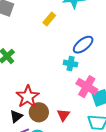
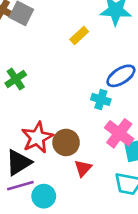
brown circle: (39, 112) -> (66, 142), moved
black triangle: (16, 116) -> (19, 162), size x1.5

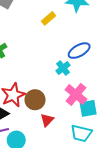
cyan cross: (101, 99) -> (63, 68), turned 32

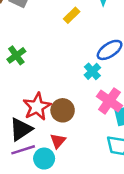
red triangle: (47, 120) -> (58, 141), moved

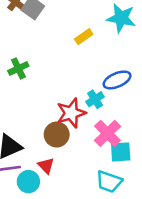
red star: (37, 107) -> (71, 113), moved
red triangle: (58, 141) -> (46, 166), turned -35

